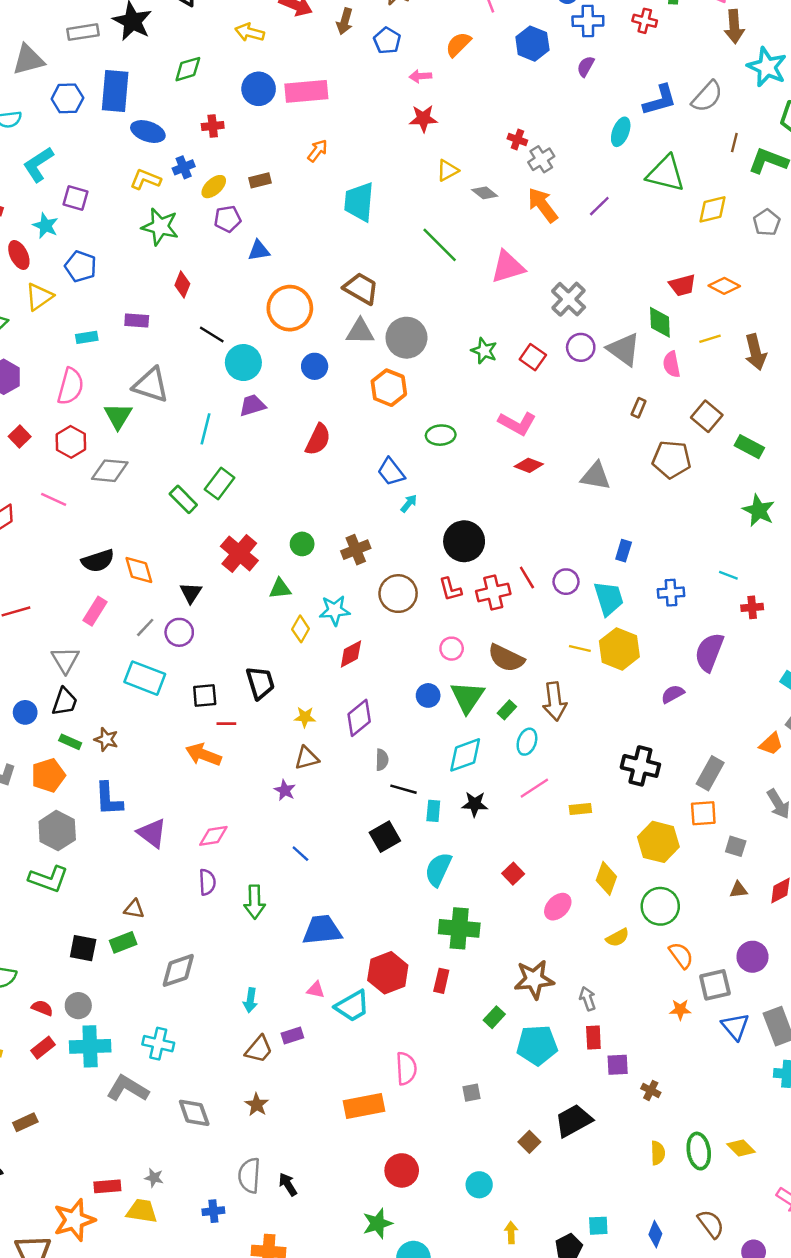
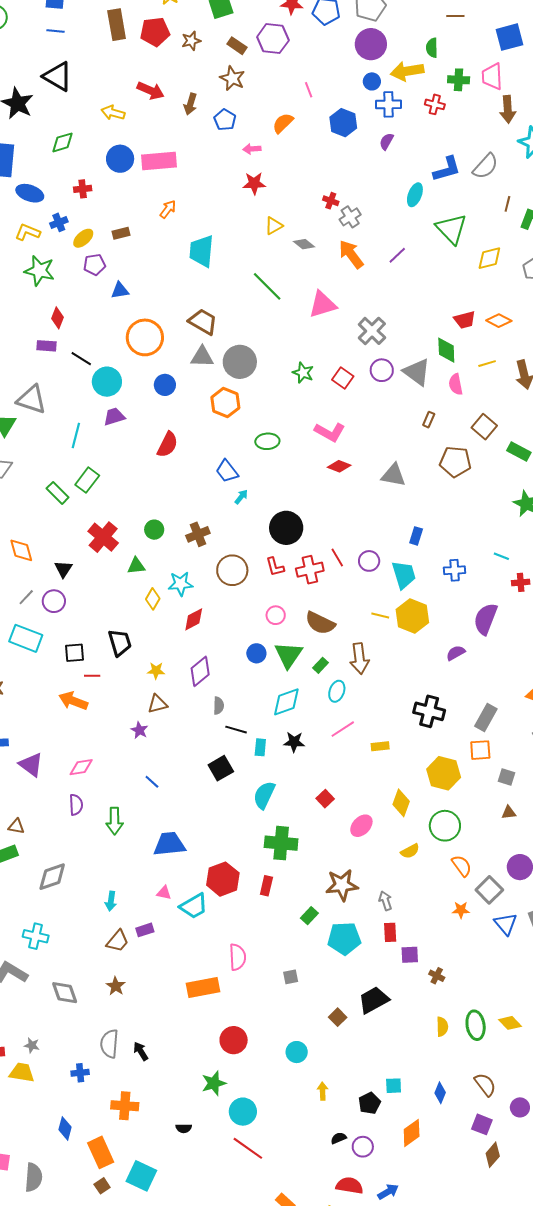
green triangle: (666, 174) -> (451, 229), turned 32
purple rectangle: (137, 320) -> (46, 346), moved
gray square: (715, 985) -> (489, 890), turned -32

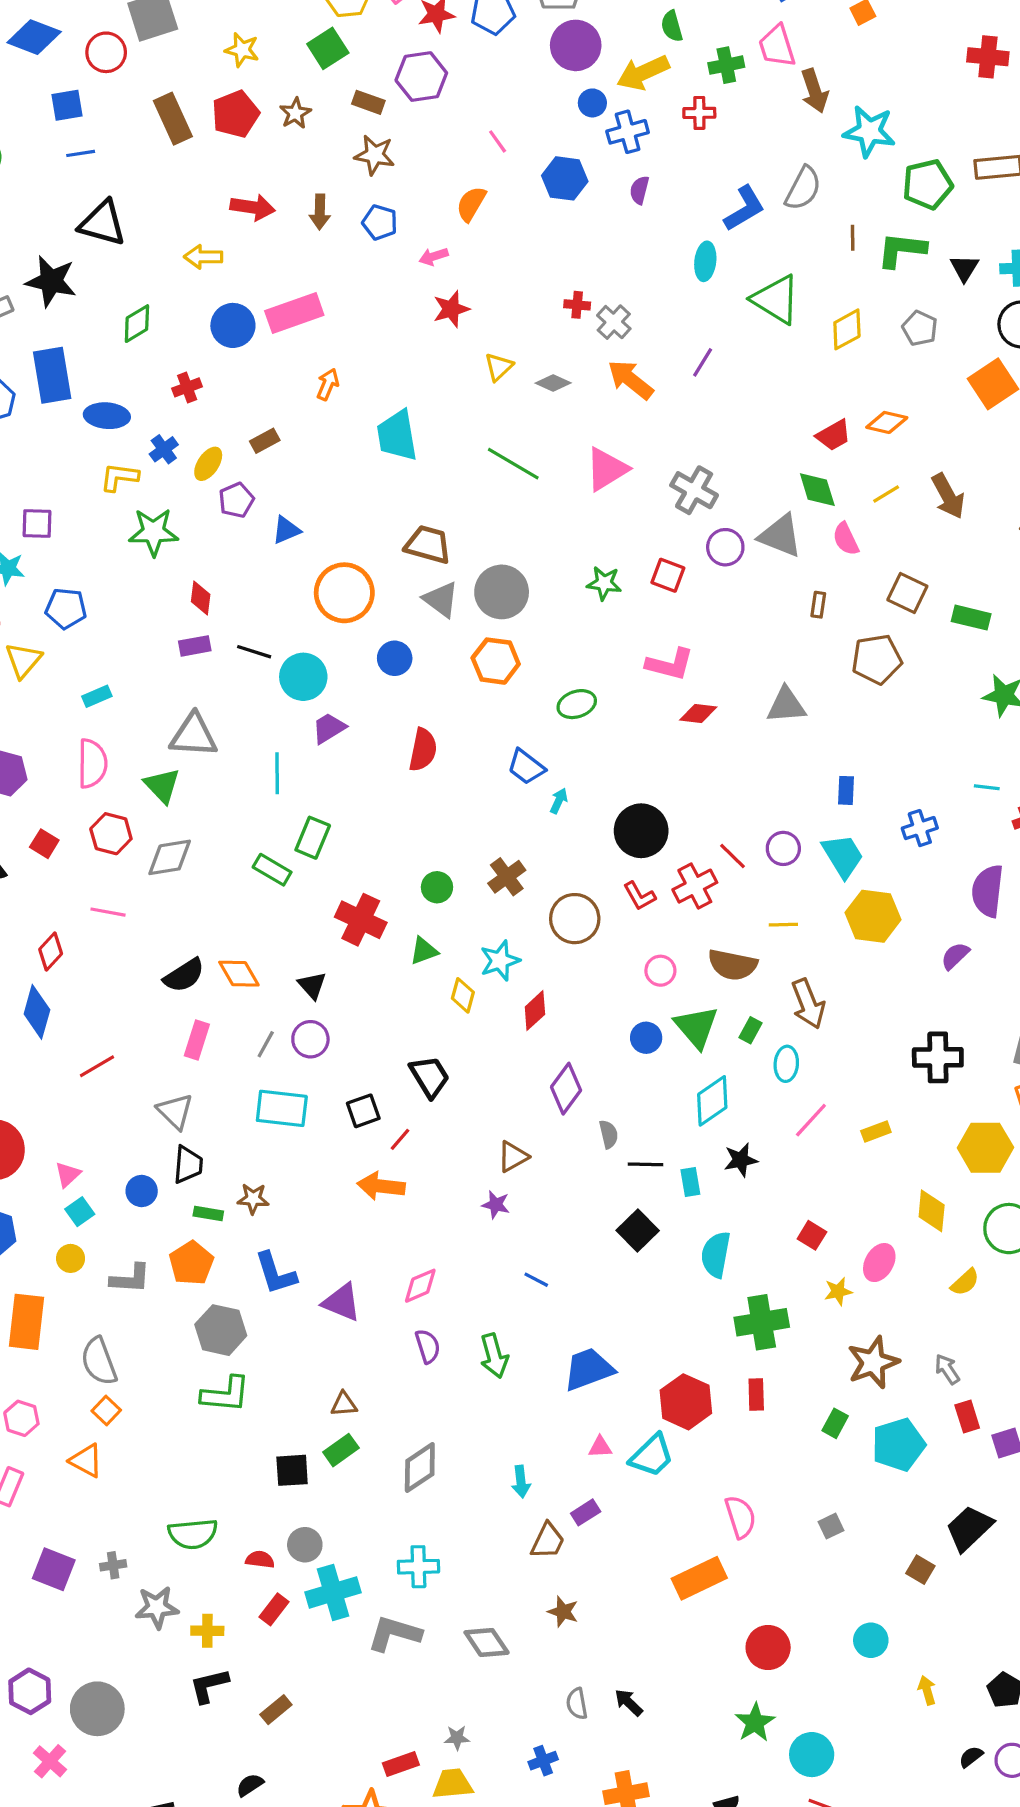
gray triangle: (202, 357) -> (441, 599), turned 50
yellow line: (380, 615) -> (783, 925), moved
yellow star: (156, 671) -> (838, 1291), moved
red line: (92, 676) -> (400, 1139), turned -35
gray semicircle: (109, 1044) -> (577, 1704), size x0.7

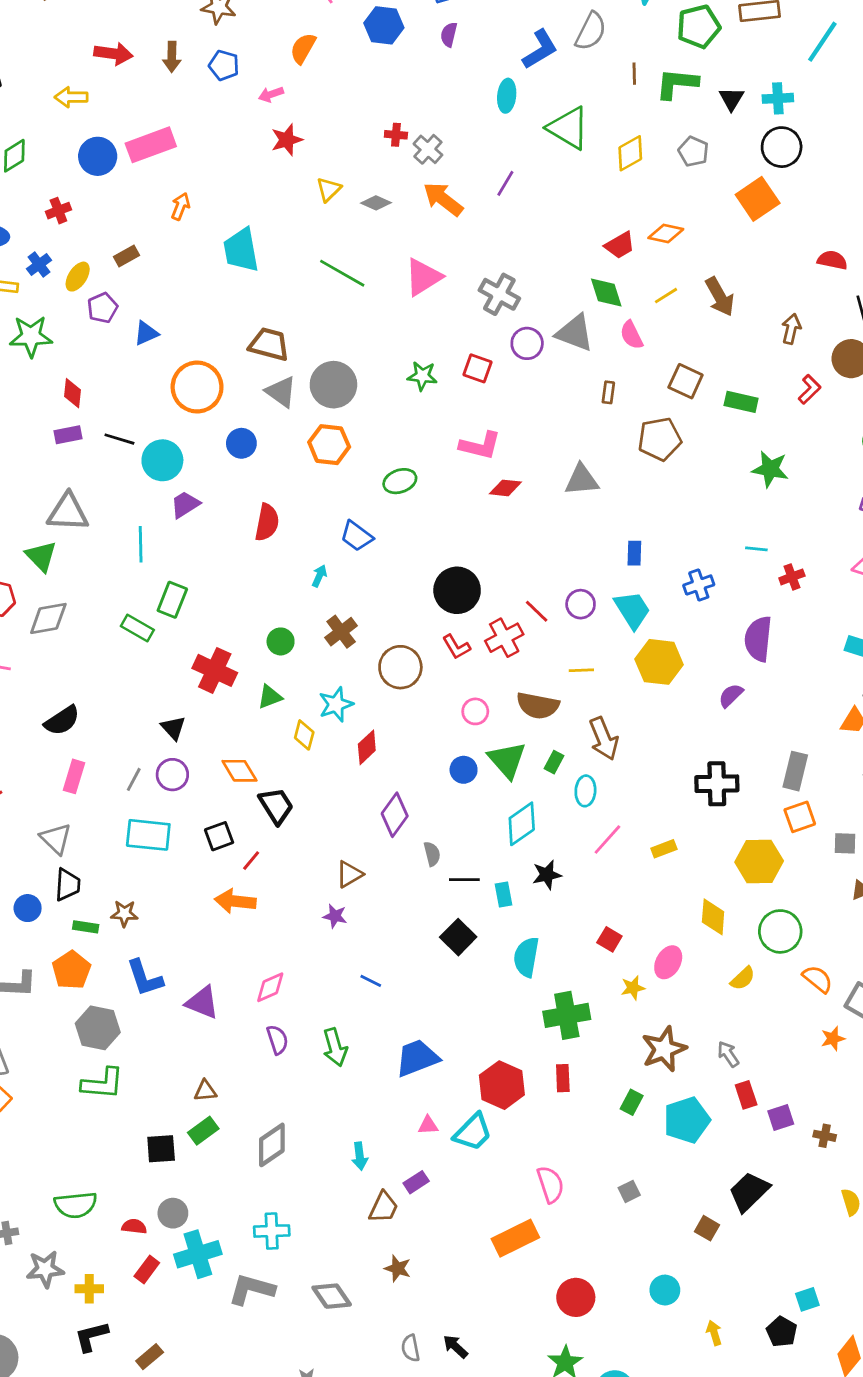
cyan arrow: (559, 801) -> (319, 576), moved
orange diamond: (239, 974) -> (239, 771), moved

